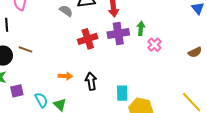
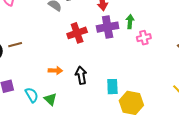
pink cross: (154, 45) -> (144, 38), turned 32
brown line: (26, 49) -> (15, 45), turned -32

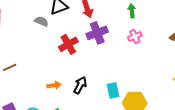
green arrow: (130, 22) -> (132, 11), moved
black arrow: (81, 75) -> (80, 85), turned 48

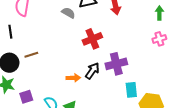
purple cross: (97, 33) -> (116, 64), moved
black arrow: (80, 85) -> (92, 71), moved

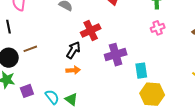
black arrow: (92, 71) -> (73, 50), moved
cyan rectangle: (131, 90) -> (141, 71), moved

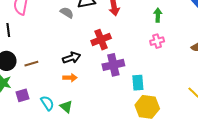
red cross: (91, 30) -> (101, 40), moved
brown line: (30, 49) -> (31, 64), moved
black arrow: (73, 50) -> (72, 58), turned 36

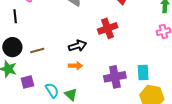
purple cross: (113, 65) -> (115, 77), moved

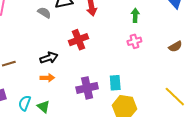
cyan semicircle: (52, 90) -> (25, 103), turned -126

